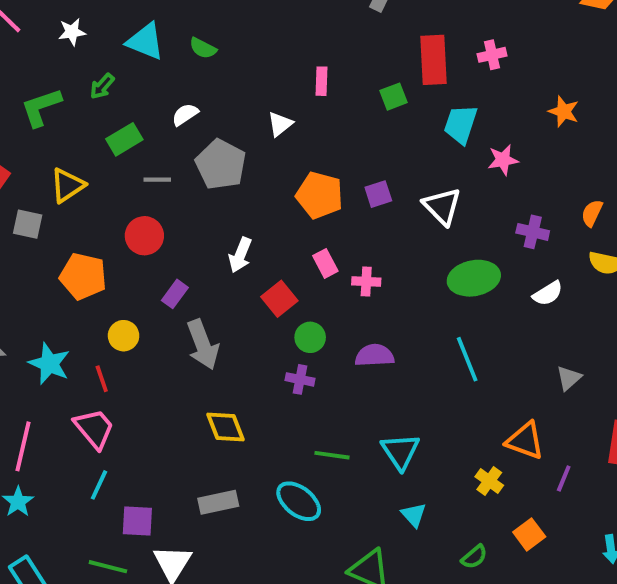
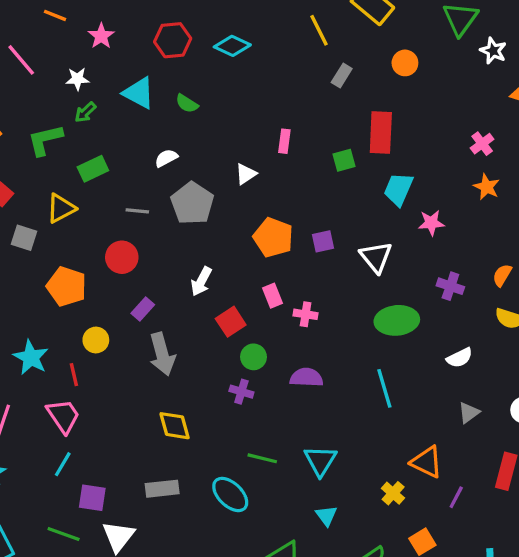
pink cross: (492, 55) -> (482, 144), moved, turned -30
green arrow: (102, 86) -> (85, 112), moved
green rectangle: (124, 139) -> (93, 169), moved
white semicircle: (548, 293) -> (460, 358), moved

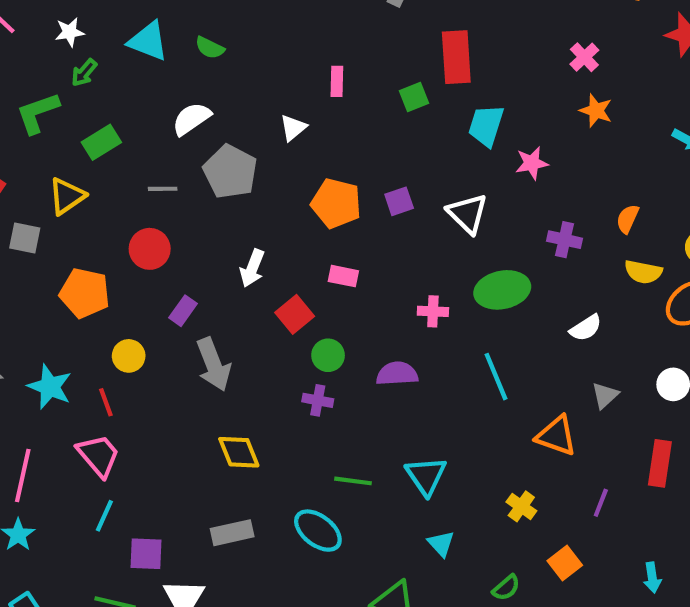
white semicircle: (166, 158) -> (191, 119), size x1.4
pink rectangle: (273, 296) -> (343, 276), turned -50
pink cross: (306, 314) -> (433, 311), moved
orange triangle: (427, 462) -> (556, 436), moved

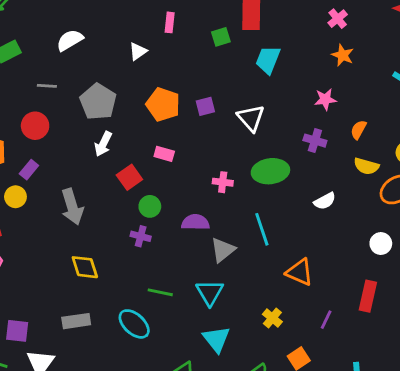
pink star: (532, 163) -> (325, 99), moved
gray pentagon: (230, 172) -> (98, 102), moved
purple rectangle: (183, 311) -> (29, 170), moved
gray triangle: (605, 395) -> (223, 250), moved, size x1.4
cyan triangle: (441, 544) -> (216, 339), size x1.5

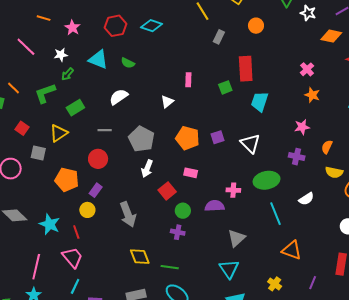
purple semicircle: (195, 222) -> (215, 206), moved
cyan line: (262, 229) -> (275, 214), moved
green line: (160, 292) -> (170, 267), moved

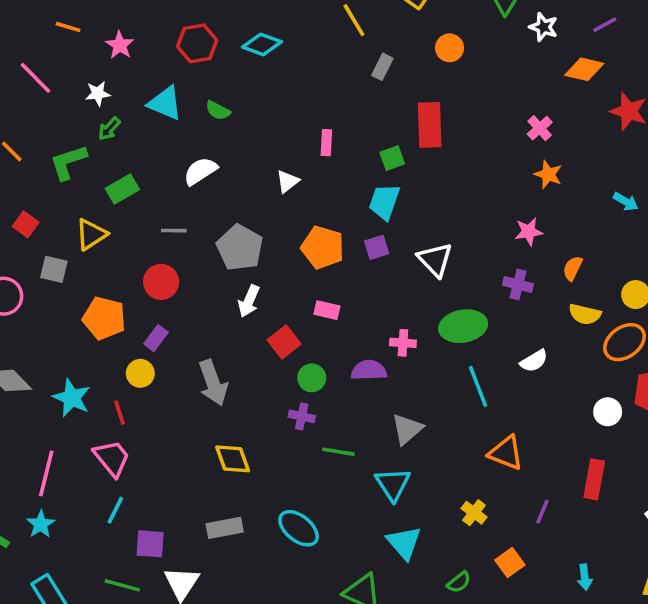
cyan trapezoid: (260, 102) -> (384, 202), moved
green line: (170, 267) -> (338, 452), moved

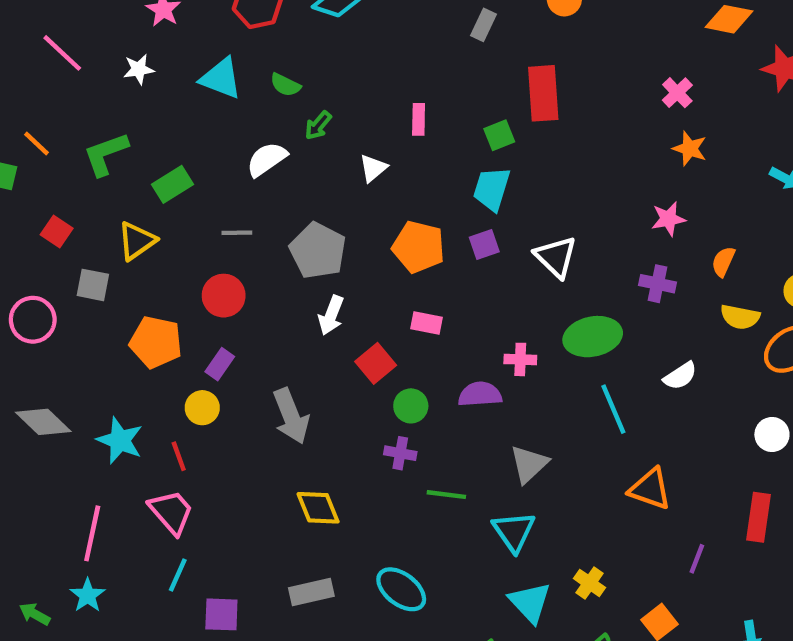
green arrow: (109, 129) -> (318, 125), moved
yellow cross: (474, 513) -> (590, 583), moved

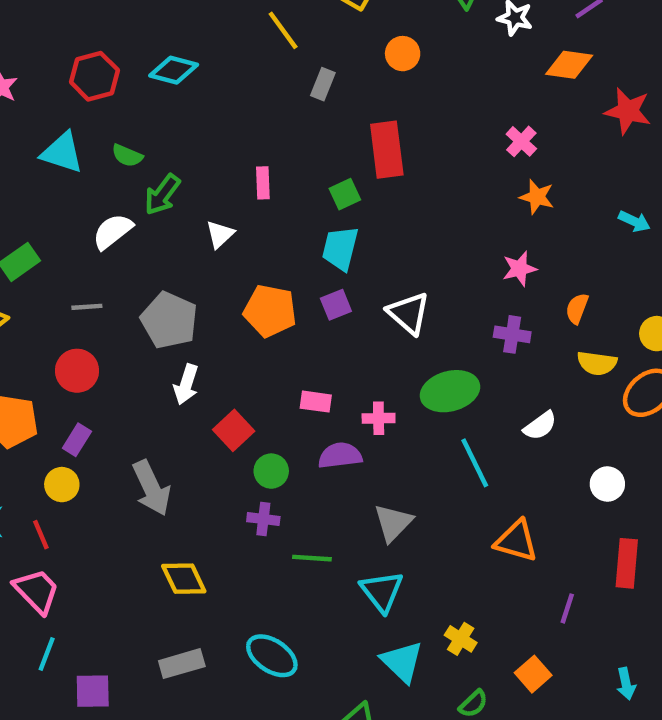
green arrow: (318, 125) -> (162, 194), size x1.4
pink rectangle: (426, 323) -> (316, 402), moved
white circle: (772, 435) -> (607, 484), moved

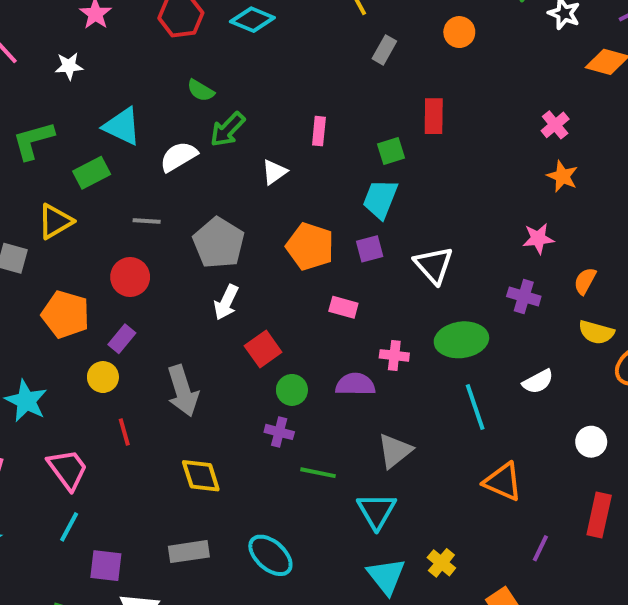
red rectangle: (387, 150) -> (434, 116), size x0.7
cyan triangle: (62, 153) -> (122, 126), moved
pink rectangle: (316, 402) -> (343, 307), moved
red line: (41, 535) -> (124, 432), moved

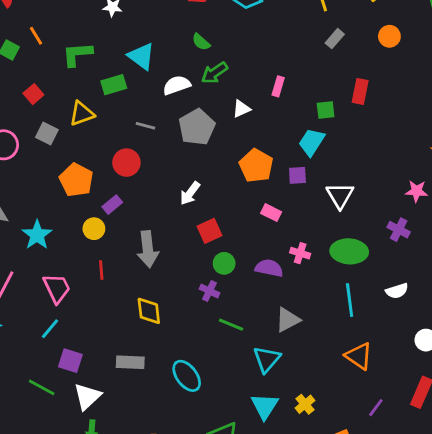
gray pentagon: (219, 243) -> (197, 127), moved

